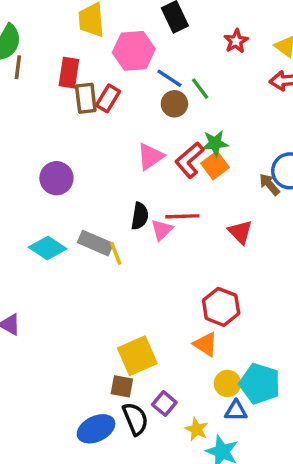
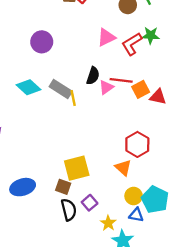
orange square: (215, 165) -> (141, 89), moved
red triangle: (240, 232) -> (158, 97), turned -42
blue ellipse: (96, 429) -> (23, 187), moved

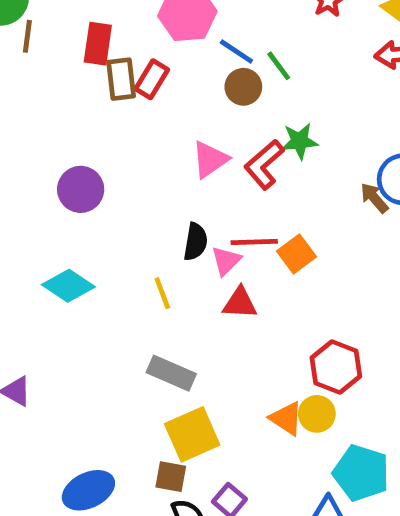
gray rectangle: (61, 89) -> (171, 373), moved
red triangle: (158, 97) -> (240, 303), moved
red hexagon: (137, 144) -> (336, 367), moved
yellow circle: (134, 196) -> (317, 414), moved

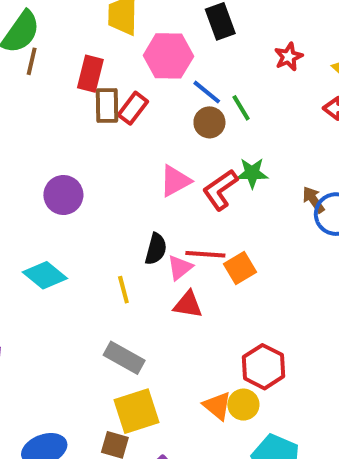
brown arrow: (374, 198) -> (313, 200), moved

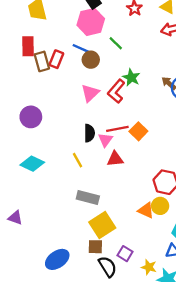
pink hexagon: (168, 56) -> (91, 22), moved
blue line: (207, 92) -> (81, 49), moved
brown circle: (209, 122) -> (91, 60), moved
green star: (252, 173) -> (131, 78), turned -30

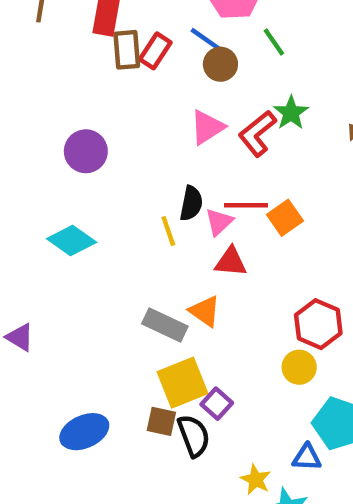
yellow line: (78, 160) -> (168, 231), moved
orange triangle: (146, 210) -> (205, 311), moved
purple square: (125, 254) -> (217, 404), moved
black semicircle: (108, 267) -> (194, 436), moved

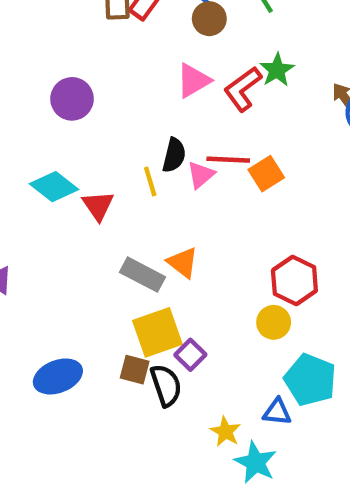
red triangle: (231, 262) -> (98, 206), moved, turned 48

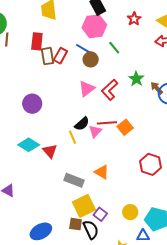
green star: (277, 70) -> (136, 79), moved
black semicircle: (174, 155) -> (82, 124), turned 42
orange triangle: (183, 263) -> (102, 172), moved
red hexagon: (294, 280) -> (150, 164), moved
yellow circle: (274, 322) -> (130, 212), moved

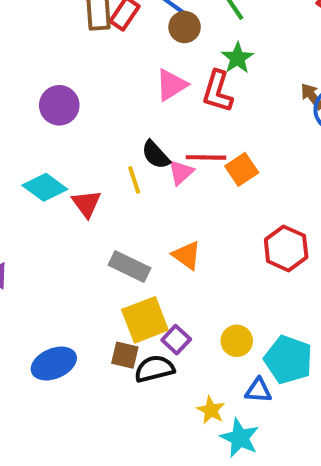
green star: (136, 79) -> (237, 58), moved
red L-shape: (110, 90) -> (218, 91), turned -35
black semicircle: (82, 124) -> (156, 155), turned 84
black semicircle: (91, 230) -> (154, 369), turned -84

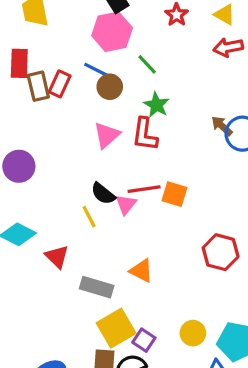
orange square: (242, 169) -> (174, 194), turned -30
red triangle: (86, 204) -> (57, 257), moved

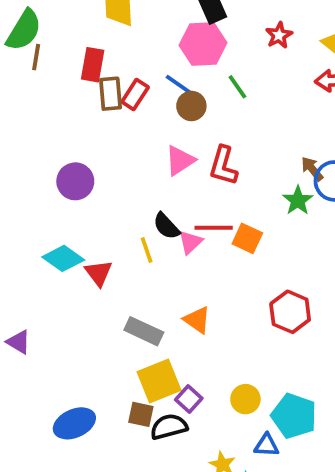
green star: (156, 105) -> (298, 200), moved
red triangle: (57, 257) -> (99, 273), moved

